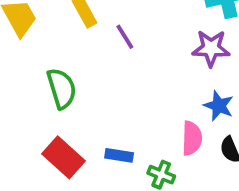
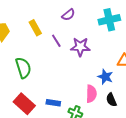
purple star: (211, 48) -> (80, 47), moved

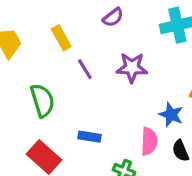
purple line: (56, 41) -> (85, 69), moved
blue rectangle: (53, 103) -> (89, 137), moved

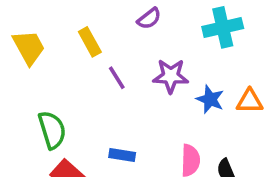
green semicircle: (42, 101) -> (52, 130), moved
blue star: (171, 115) -> (210, 99), moved

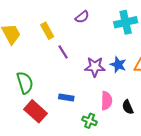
purple star: (171, 76) -> (95, 67), moved

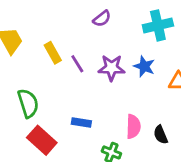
yellow rectangle: (47, 31) -> (53, 53), moved
blue star: (118, 65) -> (144, 66), moved
purple star: (95, 67) -> (111, 68), moved

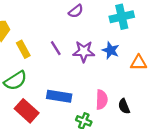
yellow rectangle: (53, 53) -> (23, 49), moved
green semicircle: (28, 103) -> (15, 81), turned 75
blue rectangle: (81, 122) -> (59, 96), size x1.5

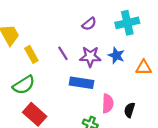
purple semicircle: (76, 11) -> (89, 24), moved
blue rectangle: (59, 96) -> (81, 83), moved
black semicircle: (124, 106) -> (129, 110), turned 40

